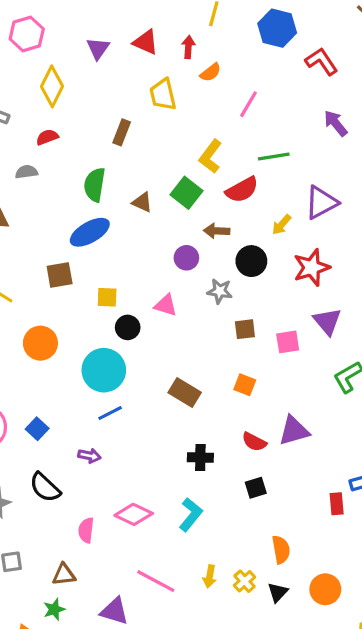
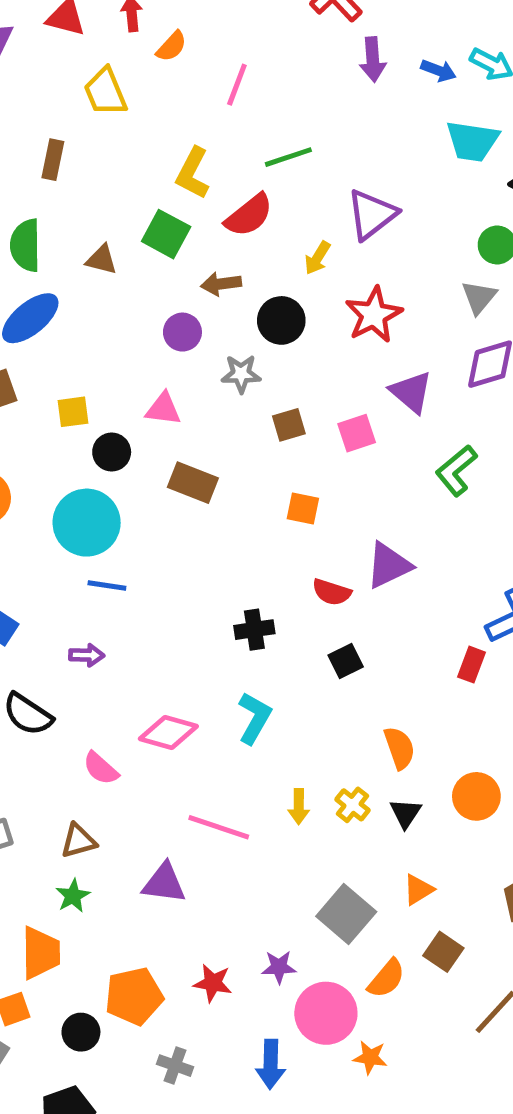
purple arrow: (336, 123) -> (373, 59), moved, turned -136
brown rectangle: (185, 393) -> (193, 483), moved
blue line: (110, 413) -> (107, 585), turned 45
red rectangle: (337, 504) -> (472, 665), turned 35
pink semicircle: (86, 530) -> (101, 768), turned -45

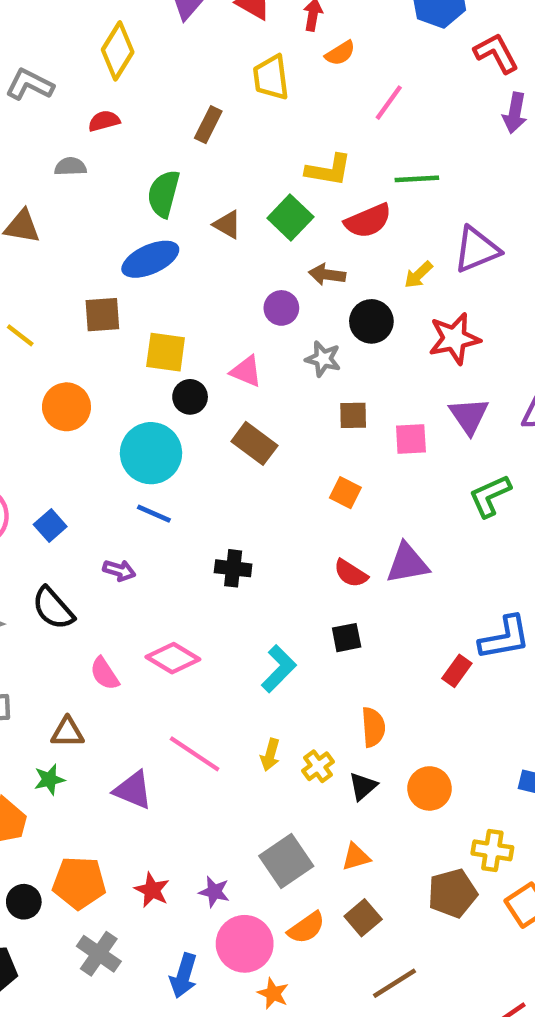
yellow L-shape: (193, 173) -> (329, 170), turned -123
yellow square: (73, 412) -> (166, 352), size x1.4
black cross: (254, 630) -> (233, 568), moved
cyan L-shape: (254, 718) -> (279, 669), moved
gray cross: (175, 1066) -> (99, 954), size x1.4

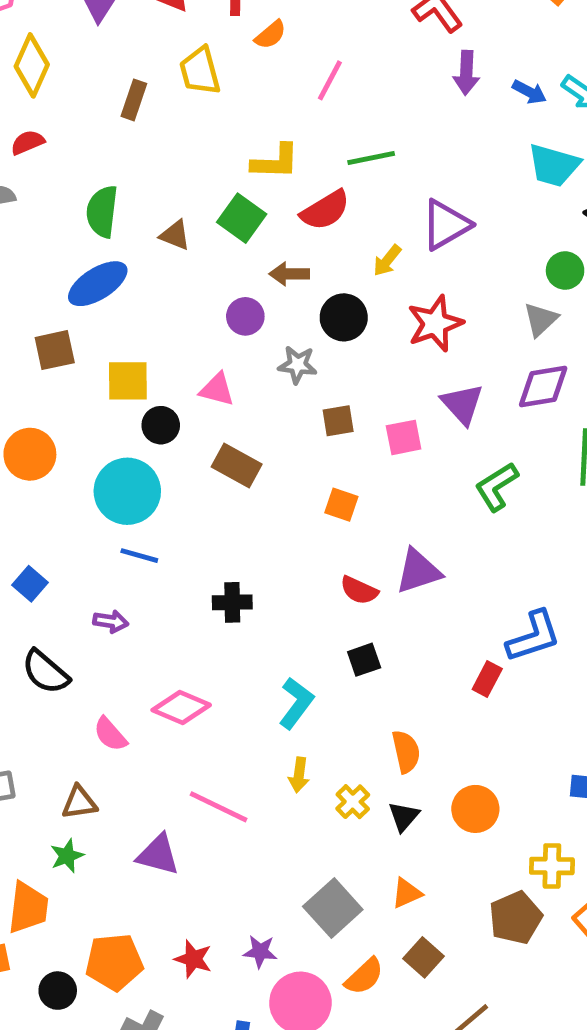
brown rectangle: (208, 125) -> (134, 100), moved
yellow arrow: (270, 755) -> (299, 775), moved

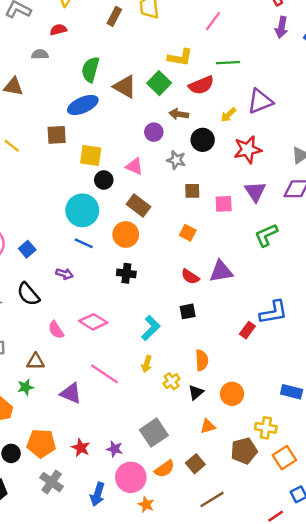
brown triangle: (175, 235) -> (125, 87), size x1.5
orange circle: (30, 454) -> (126, 234), moved
orange triangle: (407, 893) -> (208, 426), moved

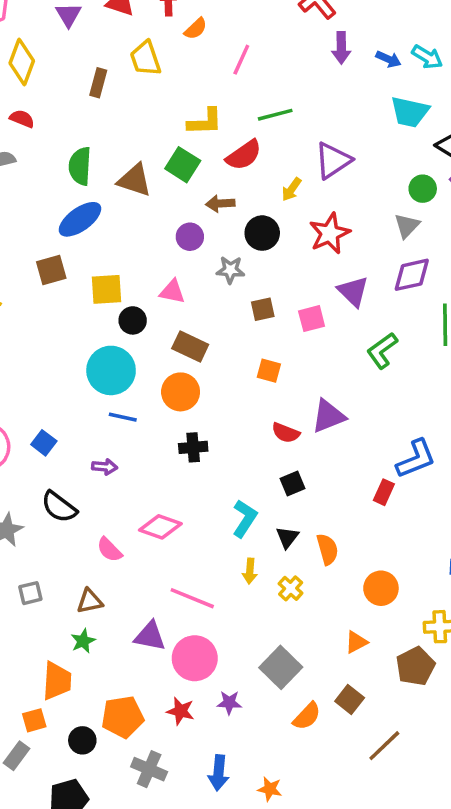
red semicircle: (58, 30) -> (22, 119), turned 49
black triangle: (196, 392) -> (287, 537), moved
pink circle: (131, 477) -> (195, 658), moved
orange star: (146, 504) -> (270, 789), moved

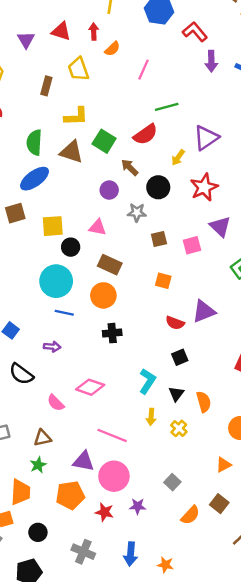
yellow L-shape: (205, 122) -> (76, 116), moved
brown arrow: (220, 204) -> (130, 167), turned 48
gray square: (281, 667) -> (172, 482), size x0.6
orange pentagon: (123, 717) -> (70, 495), moved

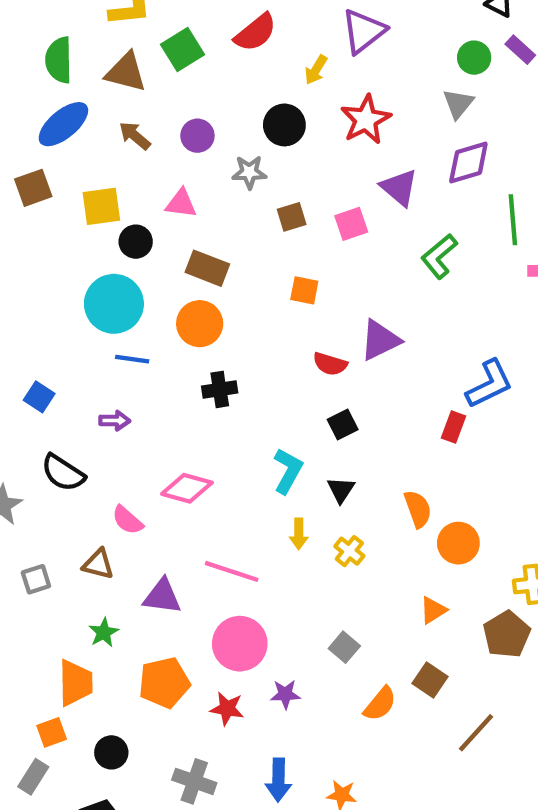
green square: (104, 141) -> (183, 49), turned 30
brown arrow: (130, 167) -> (135, 136), moved
orange semicircle: (204, 402) -> (418, 509), moved
brown triangle: (42, 438) -> (98, 564), moved, turned 30
purple triangle: (83, 461) -> (162, 596), moved

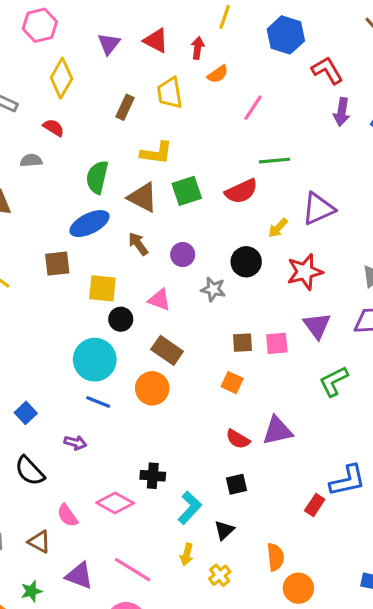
brown square: (292, 217) -> (243, 343), moved
black cross: (220, 389) -> (153, 476), moved

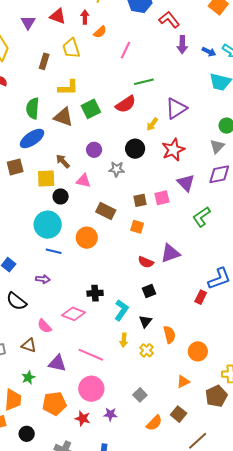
brown arrow: (138, 244) -> (63, 161), moved
brown rectangle: (167, 350) -> (106, 211), moved
orange semicircle: (275, 557) -> (169, 335), moved

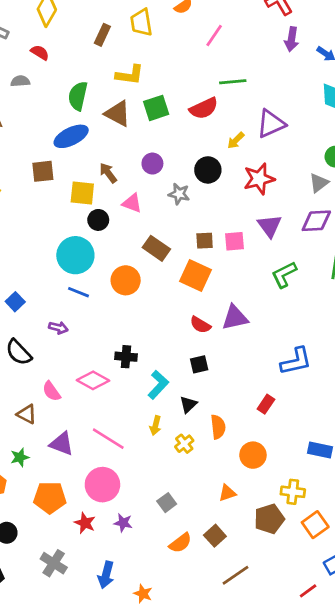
orange square: (137, 227) -> (195, 275), size x1.6
red rectangle: (201, 297) -> (266, 404), moved

